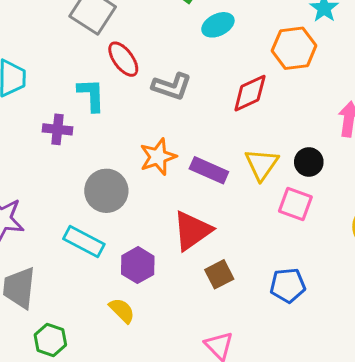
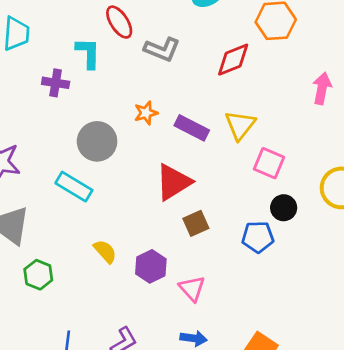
orange star: (158, 157) -> (146, 113), size x0.7
black circle: (309, 162) -> (284, 208), moved
purple hexagon: (138, 265) -> (151, 266), moved

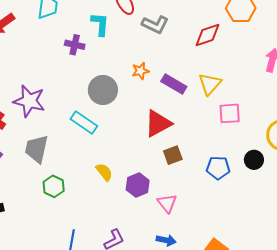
pink square: (269, 163) -> (230, 113), turned -30
black circle: (284, 208) -> (254, 160), moved

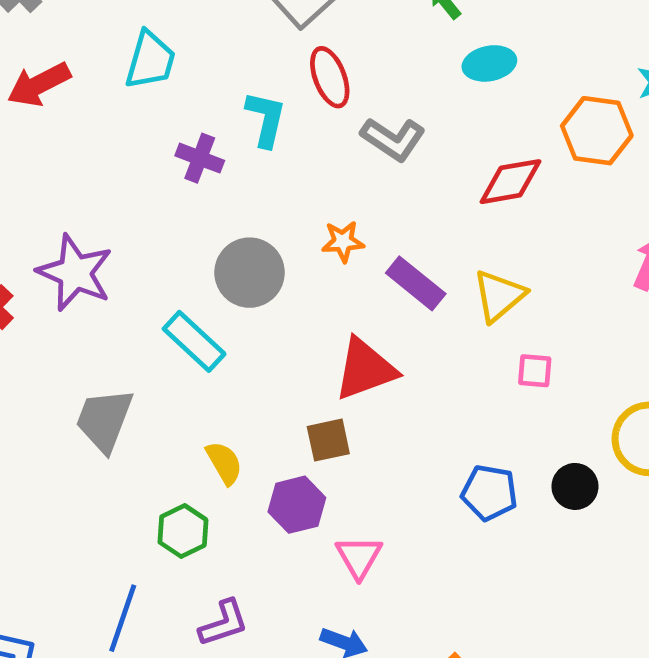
pink square: (230, 113) -> (535, 371), size x0.7
gray trapezoid: (37, 149) -> (104, 420), moved
brown square: (173, 155) -> (328, 440), moved
green hexagon: (54, 186) -> (183, 531), moved

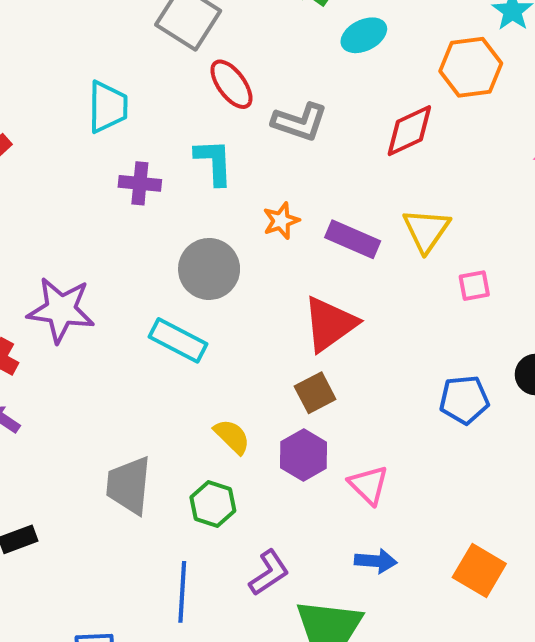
cyan trapezoid: (150, 60) -> (108, 107), moved
cyan L-shape: (266, 119) -> (214, 162), moved
gray trapezoid: (104, 420) -> (129, 485), moved

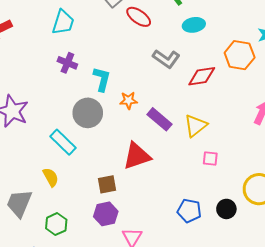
red ellipse: (231, 84) -> (139, 17), moved, turned -35
gray L-shape: (300, 122) -> (166, 59), moved
cyan L-shape: (214, 162) -> (102, 79), moved
brown square: (315, 393) -> (107, 184), moved
yellow semicircle: (232, 437) -> (51, 177), moved

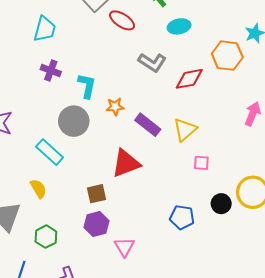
black circle: (226, 209) -> (221, 204), moved

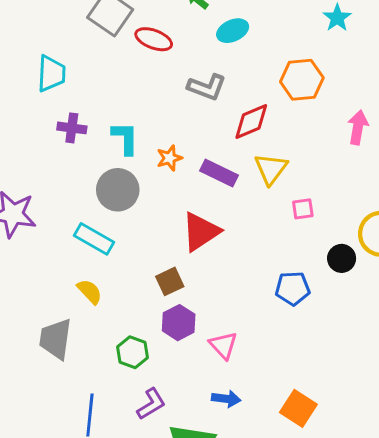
orange hexagon: (227, 56) -> (302, 80), moved
red diamond: (189, 79) -> (251, 122), moved
green hexagon: (46, 237) -> (132, 352), moved

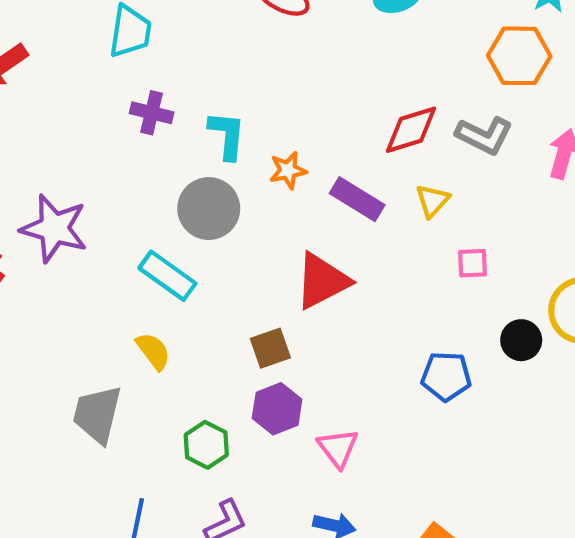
orange hexagon: (302, 80) -> (519, 56), moved
gray L-shape: (207, 87) -> (484, 136), moved
yellow triangle: (271, 169) -> (432, 201), size x0.7

